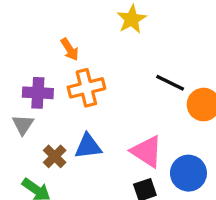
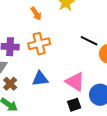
orange arrow: (70, 49) -> (36, 14), moved
brown cross: (55, 156) -> (10, 84), moved

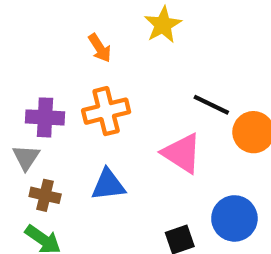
pink triangle: (75, 82) -> (182, 153), moved
brown cross: (10, 84) -> (45, 195), turned -32

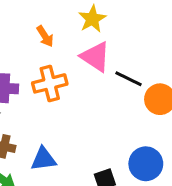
pink triangle: (182, 153) -> (95, 57), moved
blue triangle: (108, 185) -> (43, 159), moved

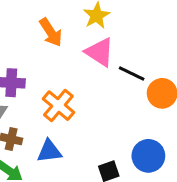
orange arrow: (45, 36) -> (51, 32), size x1.4
orange cross: (50, 83) -> (58, 106), moved, turned -36

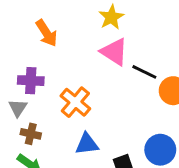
orange arrow: (51, 32) -> (47, 33), moved
blue triangle: (49, 151) -> (87, 144), moved

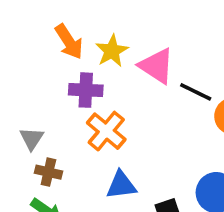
yellow star: (111, 17) -> (112, 51), moved
purple cross: (31, 81) -> (86, 90), moved

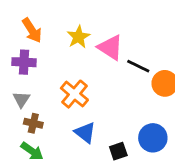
orange arrow: (69, 42) -> (32, 30), moved
purple cross: (86, 90) -> (24, 62), moved
blue triangle: (121, 185) -> (85, 133), turned 45

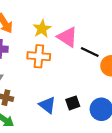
orange cross: (74, 94) -> (39, 56), moved, turned -35
black square: (118, 151) -> (73, 103), moved

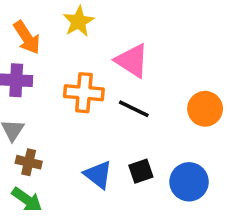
yellow star: (42, 29) -> (79, 21), moved
black line: (90, 52) -> (134, 109), moved

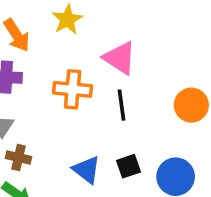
black line: (134, 109) -> (121, 105), turned 56

